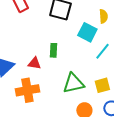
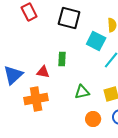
green triangle: (73, 83) -> (82, 92), size x0.7

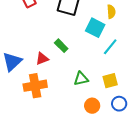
green rectangle: (62, 59) -> (61, 46), turned -48
red triangle: (43, 72) -> (42, 59), turned -32

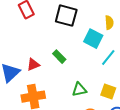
red triangle: (42, 59) -> (33, 65), moved
yellow square: (110, 81) -> (108, 92), turned 35

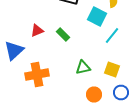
red triangle: (33, 65) -> (37, 30), moved

